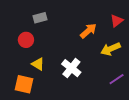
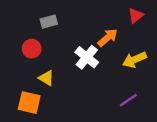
red triangle: (117, 21) -> (136, 16), moved
white cross: (71, 68) -> (87, 57), moved
purple line: (117, 79) -> (128, 100), moved

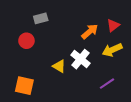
red triangle: (136, 16) -> (113, 25), moved
white cross: (87, 57) -> (81, 59), moved
yellow triangle: (46, 78) -> (59, 66), moved

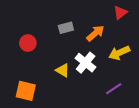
gray rectangle: (41, 18) -> (66, 28), moved
red triangle: (113, 25) -> (120, 13), moved

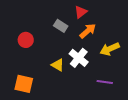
red triangle: (120, 13) -> (81, 12), moved
gray rectangle: (66, 28) -> (61, 26), turned 48
purple line: (114, 89) -> (105, 82), turned 42

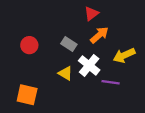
gray rectangle: (61, 26) -> (69, 44), moved
purple line: (105, 82) -> (111, 82), moved

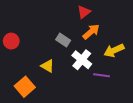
red circle: (29, 45) -> (11, 41), moved
yellow triangle: (65, 73) -> (48, 66), moved
orange square: (27, 95) -> (25, 87), turned 36

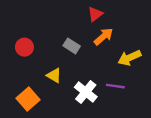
red circle: (11, 41) -> (24, 47), moved
white cross: (82, 60) -> (86, 92), moved

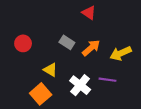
red triangle: (95, 14) -> (89, 13), turned -48
orange arrow: (103, 36) -> (91, 48), moved
orange square: (28, 99) -> (41, 94), moved

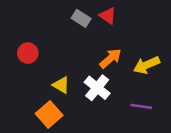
gray rectangle: (67, 42) -> (81, 18), moved
purple line: (108, 80) -> (141, 106), moved
white cross: (80, 85) -> (97, 88), moved

